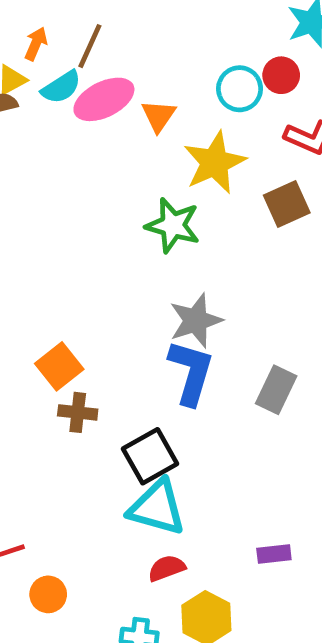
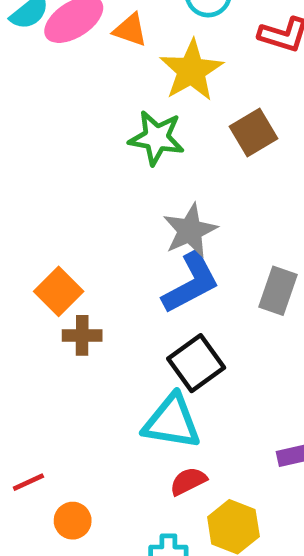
orange triangle: (159, 116) -> (130, 30), turned -39
brown square: (287, 204) -> (253, 132), moved
blue L-shape: (191, 372) -> (191, 283), turned 52
black square: (150, 456) -> (196, 363), moved

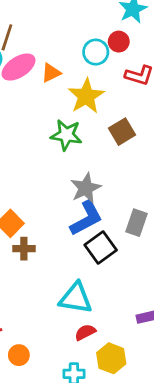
orange triangle: (130, 30) -> (51, 73), turned -45
black square: (196, 363) -> (101, 247), moved

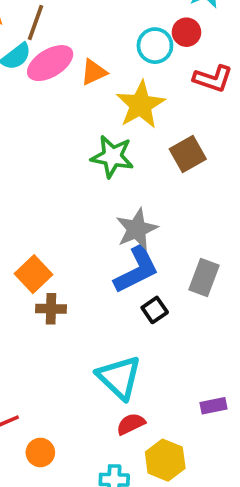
black square: (101, 247) -> (155, 310), size x0.6
cyan triangle: (76, 298) -> (119, 377), turned 33

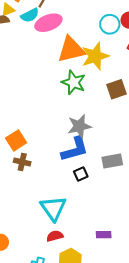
orange triangle: (94, 72) -> (71, 49), moved, size x1.8
gray rectangle: (204, 278) -> (112, 161), turned 48

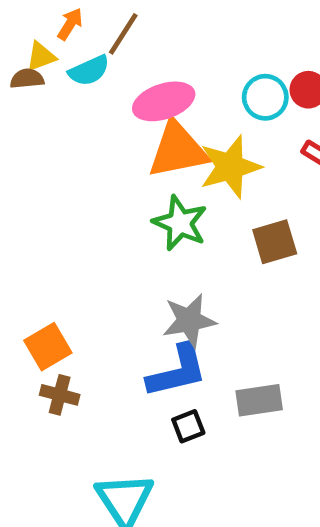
pink ellipse: (48, 23) -> (164, 101), moved

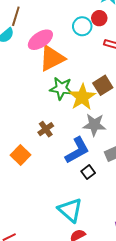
yellow star: (230, 167) -> (82, 97), moved
gray star: (189, 320) -> (94, 125), moved, turned 30
brown cross: (60, 395) -> (46, 129), moved, turned -35

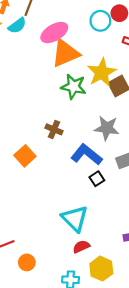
yellow star: (82, 97) -> (102, 72), moved
brown cross: (46, 129) -> (54, 129), turned -35
blue L-shape: (77, 150) -> (86, 155), turned -116

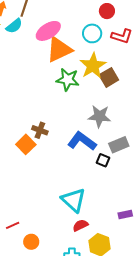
cyan circle: (100, 21) -> (92, 33), moved
brown cross: (54, 129) -> (40, 130), moved
black square: (97, 179) -> (103, 160), moved, turned -32

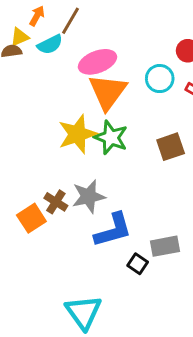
orange triangle: (59, 50) -> (108, 92), turned -40
yellow star: (93, 66) -> (77, 134), moved
gray star: (99, 116) -> (88, 196), moved, turned -30
blue L-shape: (82, 141) -> (113, 230), turned 116

